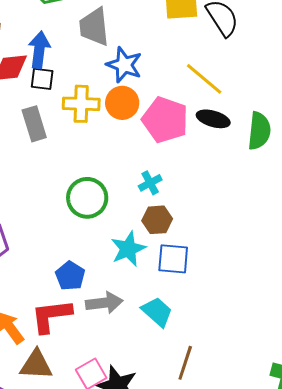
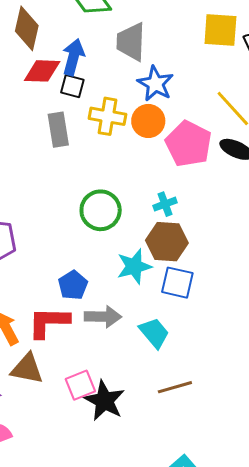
brown hexagon: (157, 220) -> (167, 242), size x1.4
brown line: (185, 363) -> (175, 387), turned 48

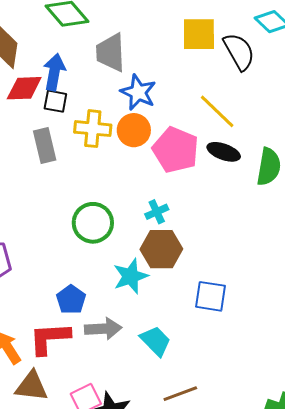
blue square: (177, 283) -> (211, 296), moved

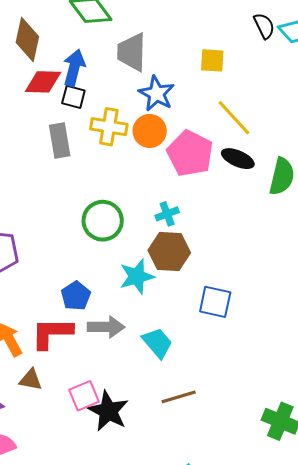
yellow square: (199, 34) -> (212, 60), moved, size x0.7
black semicircle: (239, 52) -> (264, 26), moved, size x0.7
brown triangle: (32, 386) -> (31, 380), size x0.7

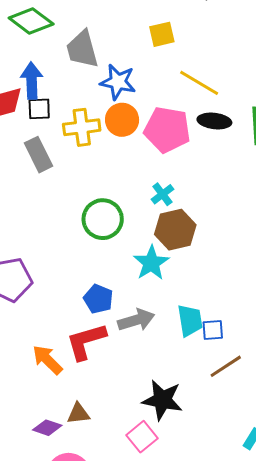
blue square: (215, 302) -> (213, 330), moved, size x0.7
cyan trapezoid: (157, 343) -> (190, 320), turned 48
brown triangle: (31, 380) -> (78, 414), moved
pink square: (84, 396) -> (142, 437), moved

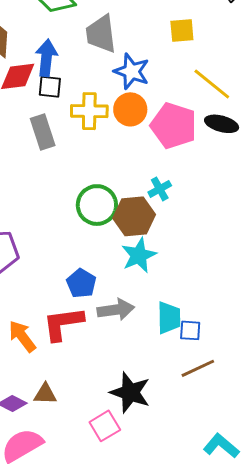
brown hexagon: (175, 230) -> (134, 216), moved

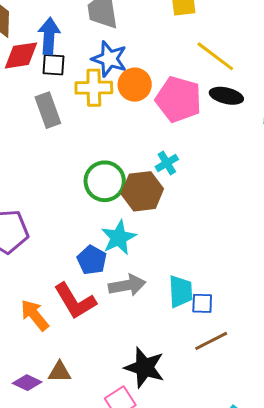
blue star: (132, 71) -> (109, 59), moved
cyan star: (139, 255) -> (119, 238), moved
red L-shape: (63, 324) -> (75, 301), turned -111

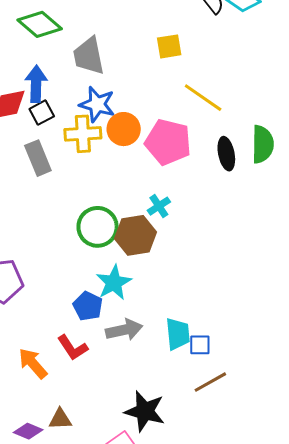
black square: (54, 65) -> (42, 113), turned -30
black ellipse: (226, 96) -> (226, 154), moved, turned 68
red L-shape: (75, 301) -> (73, 348), size x0.7

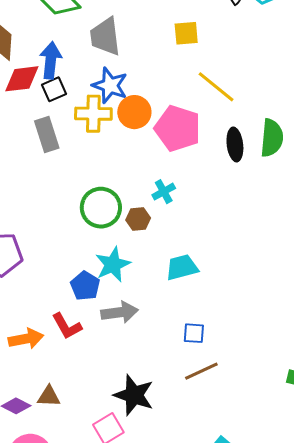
brown hexagon: (135, 235) -> (138, 219), size x0.6
cyan trapezoid: (178, 334) -> (182, 267), moved, turned -104
orange arrow: (33, 363) -> (26, 339), turned 116

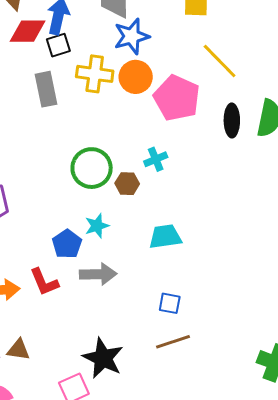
blue star: (110, 85) -> (132, 36), moved, turned 30
cyan star: (113, 264) -> (97, 226), size x0.7

